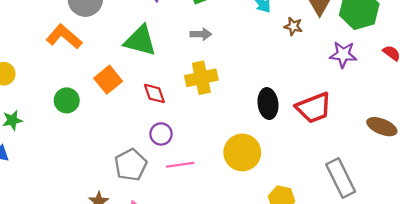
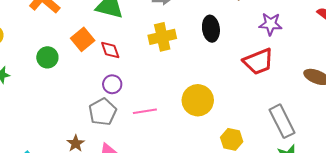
purple star: (343, 54) -> (270, 24), moved
red diamond: (154, 93) -> (110, 50), moved
black ellipse: (268, 104) -> (211, 29), moved
purple circle: (161, 134) -> (112, 84), moved

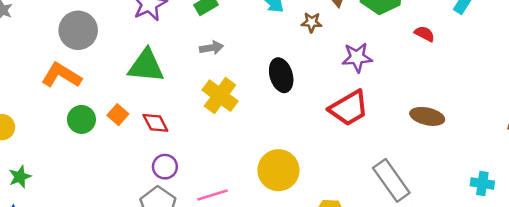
yellow cross: (162, 37) -> (220, 96), turned -32
orange square: (83, 39) -> (118, 115), size x0.7
green circle: (47, 57) -> (81, 119), moved

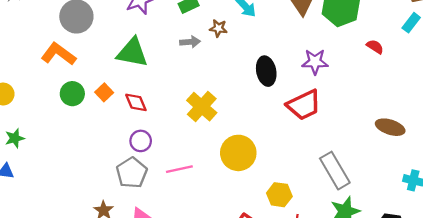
brown star: (312, 22) -> (218, 28), moved
black ellipse: (281, 75) -> (266, 71), moved
yellow cross: (220, 96) -> (202, 107), moved
brown ellipse: (427, 116) -> (390, 127), moved

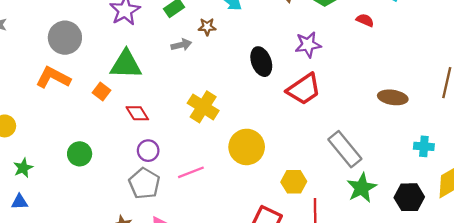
orange square: (104, 92) -> (101, 91), moved
green circle: (72, 94) -> (80, 154), moved

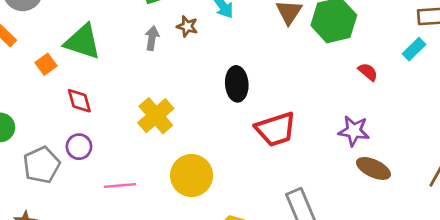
gray arrow: (181, 45) -> (152, 38), turned -84
purple star: (308, 45) -> (354, 131), moved
gray pentagon: (144, 183) -> (42, 165), moved

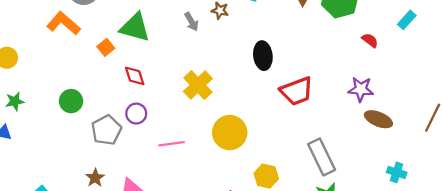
gray arrow: (152, 38) -> (192, 22), turned 144

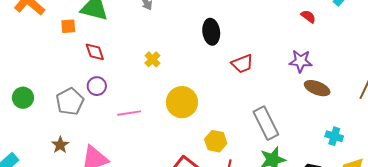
orange square: (106, 47) -> (68, 26), turned 35
yellow cross: (198, 85) -> (152, 59), size x0.6
red trapezoid: (297, 91) -> (242, 64), size x0.7
green circle: (71, 101) -> (23, 98), moved

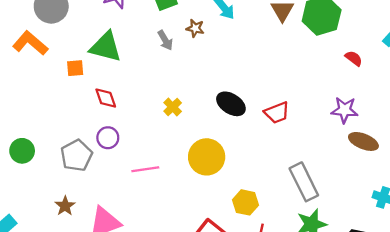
black ellipse: (211, 32) -> (231, 104), moved, turned -50

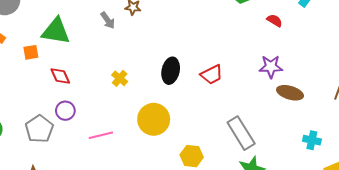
black ellipse: (231, 104) -> (171, 71), turned 75

